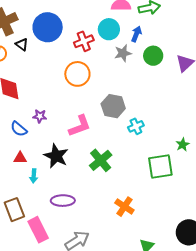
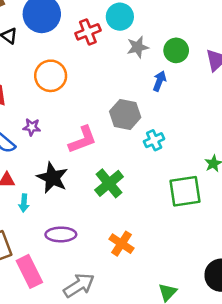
blue arrow: (136, 34) -> (159, 81), moved
orange circle: (77, 74) -> (51, 76), moved
orange cross: (124, 207) -> (122, 244), moved

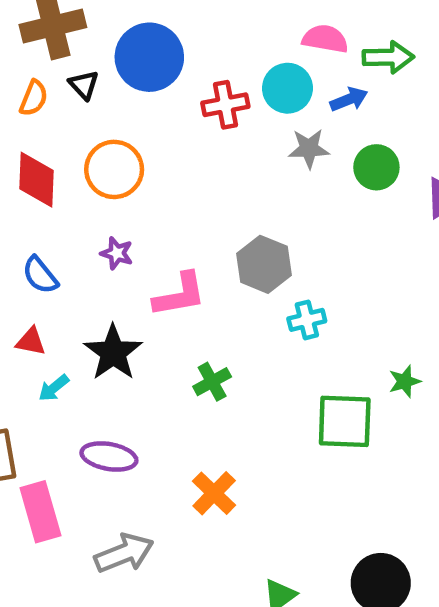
orange circle: (51, 76) -> (114, 169), moved
blue arrow: (159, 81) -> (349, 99), moved, turned 36
purple star: (32, 127) -> (117, 253), moved
green cross: (109, 183) -> (212, 382), size x0.7
cyan arrow: (24, 203) -> (54, 388), turned 36

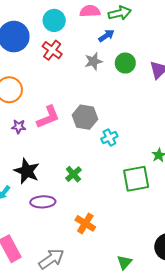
cyan circle: (287, 88) -> (54, 20), moved
red cross: (225, 105) -> (52, 50), turned -30
pink L-shape: (180, 295) -> (48, 117), moved
purple ellipse: (109, 456) -> (43, 202), moved

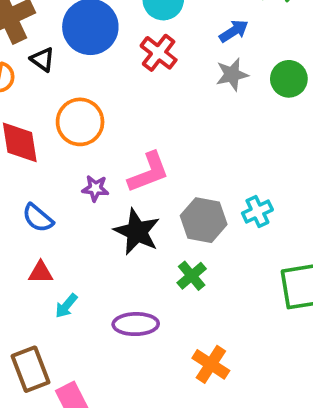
blue arrow: (106, 36) -> (234, 31), moved
gray hexagon: (85, 117) -> (204, 220), moved
black star: (27, 171) -> (137, 232), moved

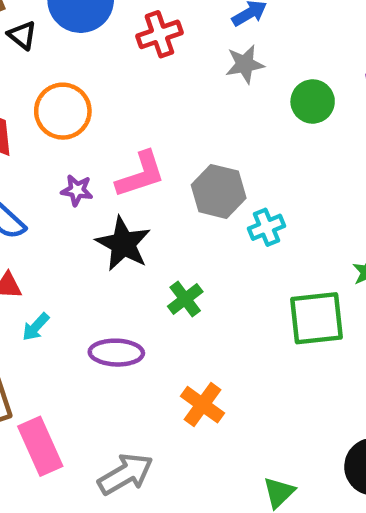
red cross: (159, 53) -> (159, 34), turned 30
green circle: (289, 79) -> (313, 101), moved
gray hexagon: (204, 220) -> (219, 191), moved

